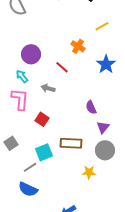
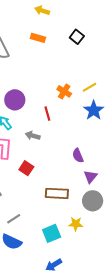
yellow line: (102, 26) -> (89, 87), moved
red line: (62, 67) -> (47, 114), turned 32
cyan square: (44, 152) -> (52, 233), moved

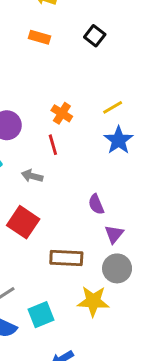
orange cross: (64, 91) -> (62, 113), moved
red square: (26, 168) -> (23, 222), size x1.5
yellow star: (76, 224) -> (93, 301), size x1.5
cyan square: (52, 233) -> (41, 315), moved

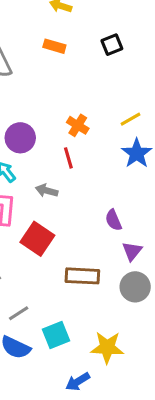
black square: (95, 36) -> (112, 45), turned 30
yellow star: (93, 301) -> (107, 347), moved

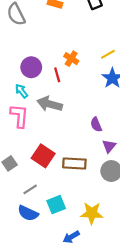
red line: (68, 158) -> (57, 75), moved
gray arrow: (47, 191) -> (50, 104), size x1.6
red square: (37, 239) -> (43, 156), moved

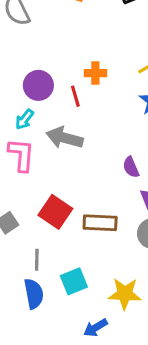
orange cross: (71, 59) -> (95, 73), turned -32
cyan arrow: (21, 91) -> (24, 119), turned -104
gray line: (30, 189) -> (37, 260), turned -56
blue semicircle: (28, 213) -> (34, 294), turned -126

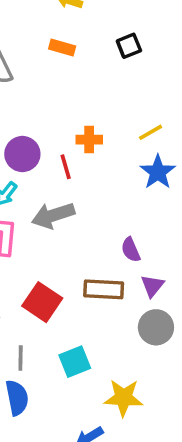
gray arrow: (65, 138) -> (53, 215), turned -33
brown rectangle: (100, 223) -> (104, 289), moved
cyan square: (74, 281) -> (75, 362), moved

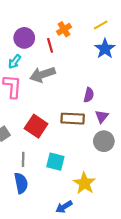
orange cross: (89, 140) -> (64, 29), turned -32
purple semicircle: (131, 250) -> (89, 95), turned -144
cyan square: (75, 362) -> (55, 162), turned 36
yellow star: (123, 398) -> (84, 183), turned 30

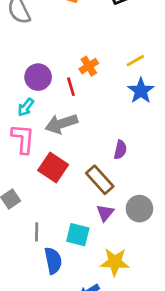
purple triangle: (102, 116) -> (105, 213), moved
brown rectangle: (73, 119) -> (100, 180), turned 45
red square: (36, 126) -> (53, 167), moved
blue semicircle: (21, 183) -> (53, 261), moved
yellow star: (84, 183) -> (115, 262), turned -30

